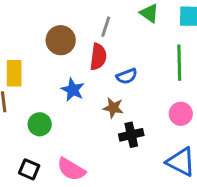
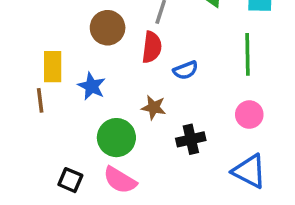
blue star: (73, 90) -> (92, 86), moved
brown star: (113, 108) -> (154, 107), moved
green circle: (40, 124) -> (116, 138), moved, size x1.4

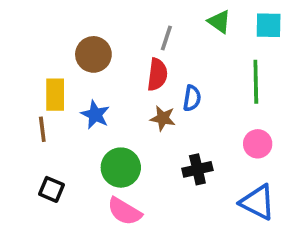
brown circle: (108, 28) -> (93, 54), moved
blue semicircle: (186, 70) -> (192, 98), turned -60
brown star: (154, 107) -> (163, 118), moved
black square: (70, 180) -> (51, 189), moved

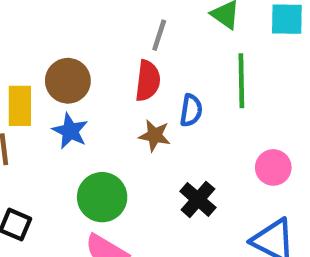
brown circle: (93, 54) -> (68, 81), moved
green line: (256, 82) -> (241, 81), moved
black cross: (197, 169) -> (198, 199), turned -36

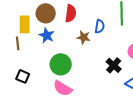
red semicircle: (148, 81) -> (71, 13), moved
black cross: (198, 199) -> (114, 65), moved

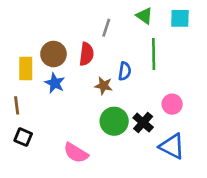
brown line: (18, 43) -> (17, 105), moved
green circle: (61, 64) -> (114, 121), moved

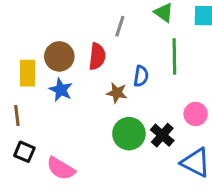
pink semicircle: (76, 153) -> (61, 168), moved

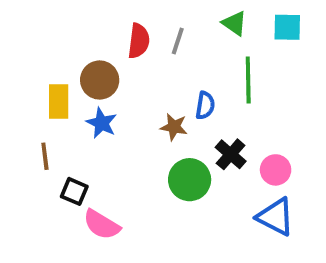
red semicircle: (97, 56) -> (139, 41), moved
pink circle: (196, 114) -> (276, 170), moved
black cross: (162, 135) -> (231, 154), moved
black square: (24, 152) -> (74, 191), moved

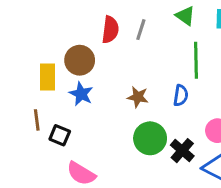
blue semicircle: (205, 105) -> (181, 95), moved
black cross: (231, 154) -> (182, 151), moved
black square: (74, 191) -> (60, 135), moved

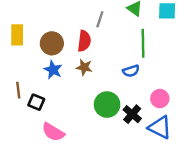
red semicircle: (110, 30) -> (84, 41), moved
yellow rectangle: (47, 77) -> (17, 35), moved
blue semicircle: (181, 95) -> (131, 71), turned 63
brown star: (138, 97) -> (84, 67), moved

